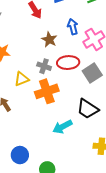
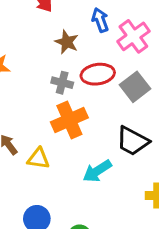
yellow triangle: (22, 79) -> (38, 159), moved, turned 35

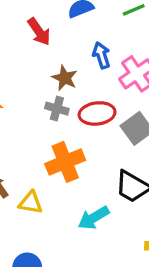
gray cross: (62, 83) -> (57, 109), moved

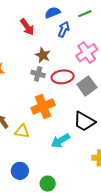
blue arrow: (101, 55) -> (64, 29), moved, turned 42

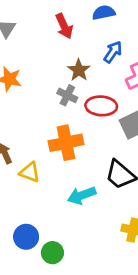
blue arrow: (64, 29) -> (113, 52), moved
blue circle: (20, 171) -> (26, 237), moved

